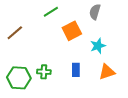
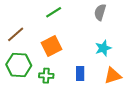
orange square: (72, 31) -> (52, 46), moved
green hexagon: (19, 78) -> (19, 65), moved

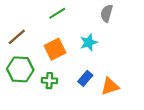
cyan star: (103, 48) -> (89, 42), moved
blue rectangle: (80, 73) -> (85, 78), turned 40
orange triangle: (113, 76) -> (110, 86), moved

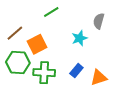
gray semicircle: (107, 13) -> (99, 21), moved
orange square: (55, 49) -> (37, 44), moved
green cross: (49, 81) -> (44, 73), size x1.5

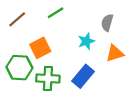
brown line: (15, 33) -> (17, 19), moved
blue rectangle: (76, 71) -> (83, 76), size x1.5
orange triangle: (99, 78) -> (115, 53), moved

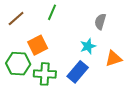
green line: (56, 13) -> (52, 12), turned -35
cyan star: (86, 41) -> (88, 46), moved
orange triangle: (115, 53) -> (114, 59), moved

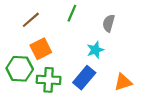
green line: (52, 12) -> (72, 13), moved
brown line: (16, 18) -> (31, 20), moved
orange triangle: (114, 59) -> (123, 82), moved

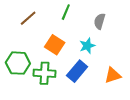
orange square: (41, 49) -> (55, 45), moved, turned -30

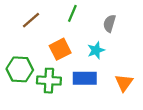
orange square: (55, 45) -> (60, 49), turned 30
blue rectangle: (77, 71) -> (85, 78), turned 50
orange triangle: (113, 75) -> (124, 83), turned -36

